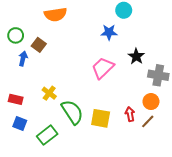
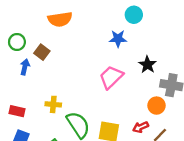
yellow cross: (49, 93) -> (53, 104), turned -32
orange circle: (151, 102) -> (157, 106), moved
red arrow: (130, 114) -> (141, 127), turned -104

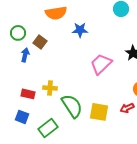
blue star: (118, 39) -> (80, 30), moved
red rectangle: (17, 111) -> (28, 94), moved

